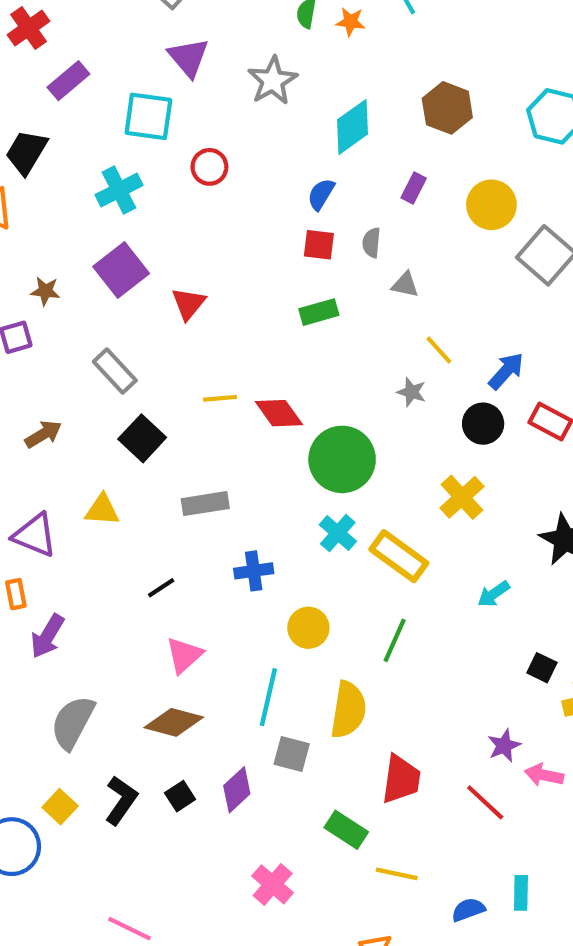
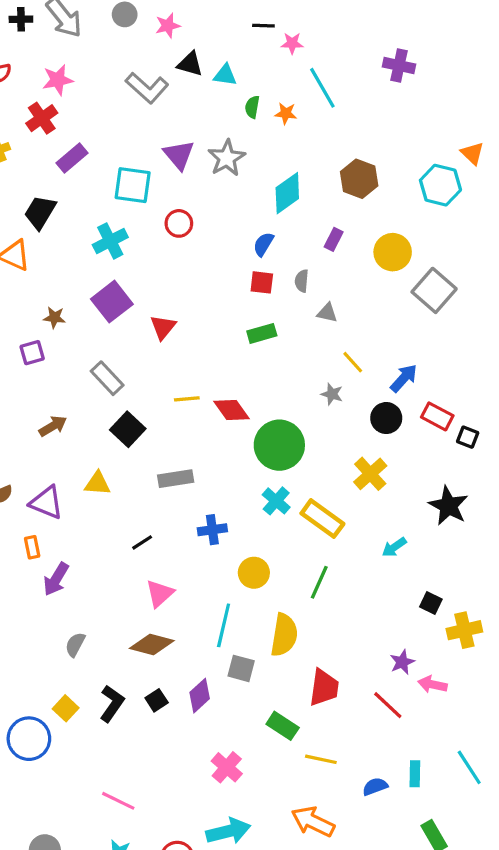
purple triangle: (188, 57) -> (179, 155), moved
gray semicircle: (73, 722) -> (75, 645), size x0.6

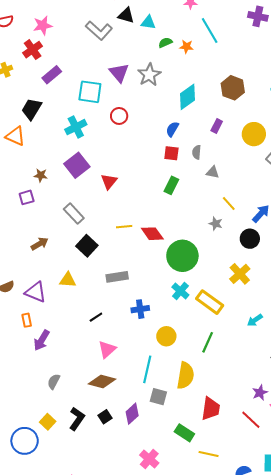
green semicircle: (252, 107) -> (165, 43), turned 56
green rectangle: (262, 333) -> (171, 185), turned -48

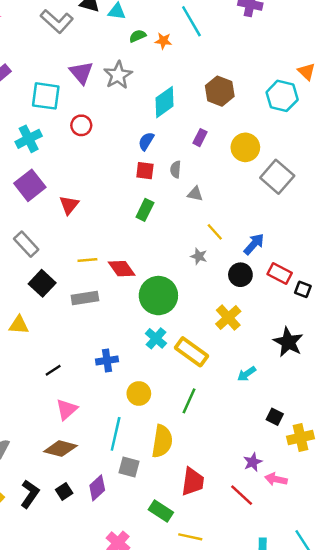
gray rectangle: (117, 277) -> (85, 298), moved

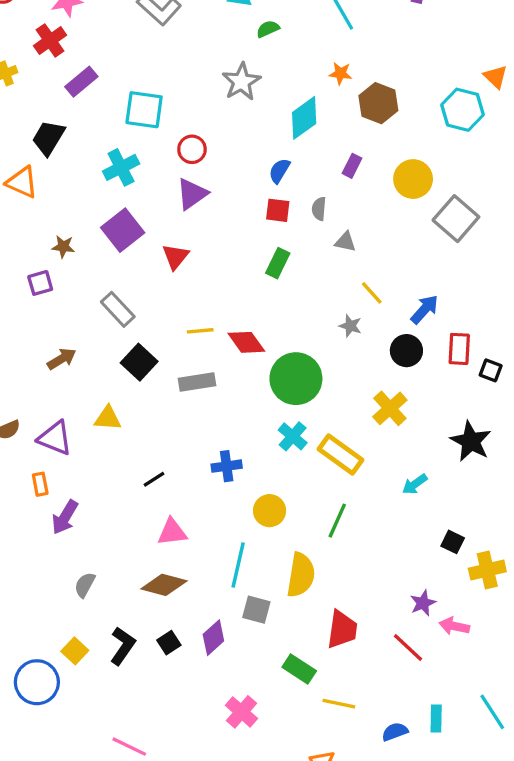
orange star: (163, 41) -> (340, 73), moved
purple triangle: (81, 73) -> (192, 194), moved, turned 35
red rectangle: (280, 273) -> (459, 349), turned 65
pink triangle: (67, 409) -> (172, 532), turned 35

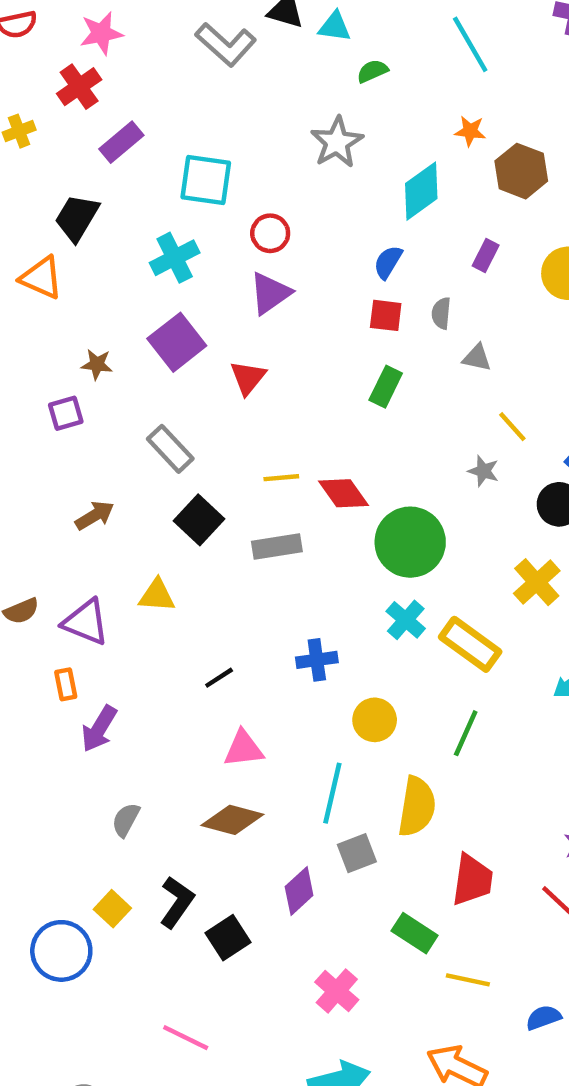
gray square: (256, 610) -> (357, 853), turned -36
black square: (169, 643) -> (228, 938), moved, size x1.4

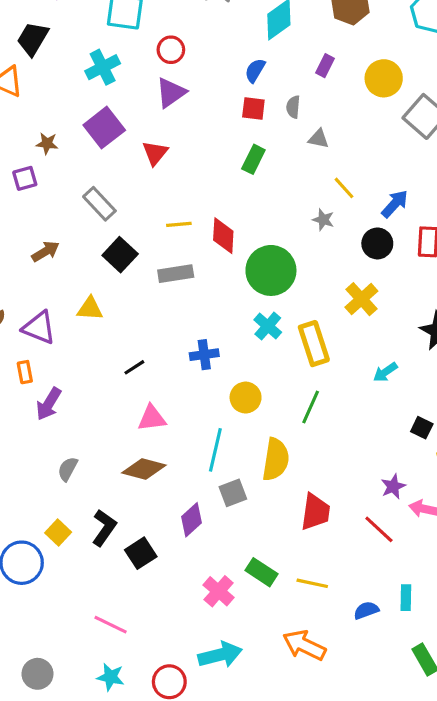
red diamond: (343, 493) -> (223, 236), turned 39
yellow rectangle: (470, 644) -> (314, 344), turned 36
green rectangle: (415, 933) -> (261, 572), moved

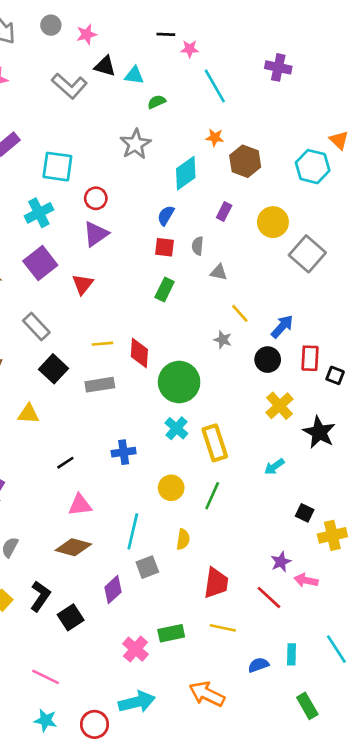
yellow cross: (361, 299) -> (280, 406), moved
yellow circle: (246, 398) -> (171, 488), moved
yellow semicircle: (276, 459) -> (183, 539), size x0.6
green rectangle: (261, 572) -> (171, 633), turned -45
yellow line: (312, 583) -> (223, 628), moved

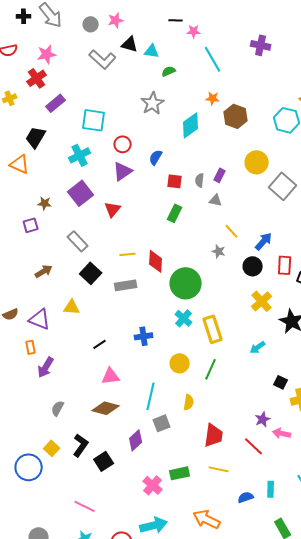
gray circle: (51, 25) -> (91, 24), moved
purple rectangle: (224, 212) -> (220, 175), moved
blue semicircle: (166, 215) -> (156, 157), moved

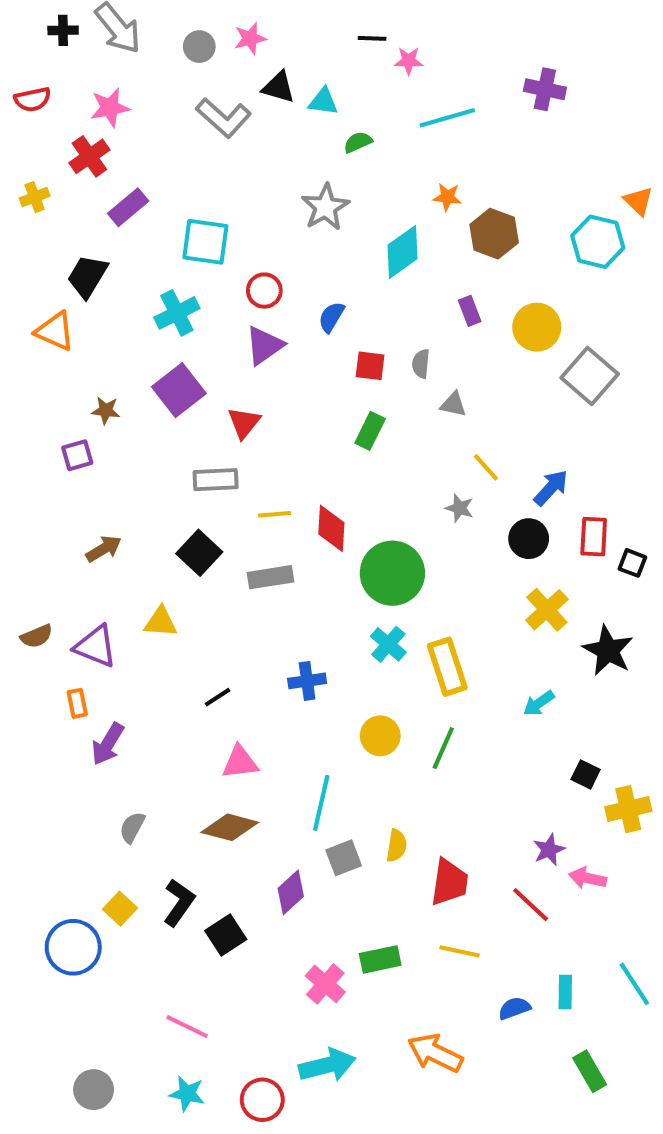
cyan line: (213, 59) -> (447, 118), turned -76
purple rectangle: (220, 175) -> (470, 311), moved, turned -48
gray rectangle: (78, 241) -> (216, 480), moved, turned -50
yellow semicircle: (189, 402) -> (396, 846), moved

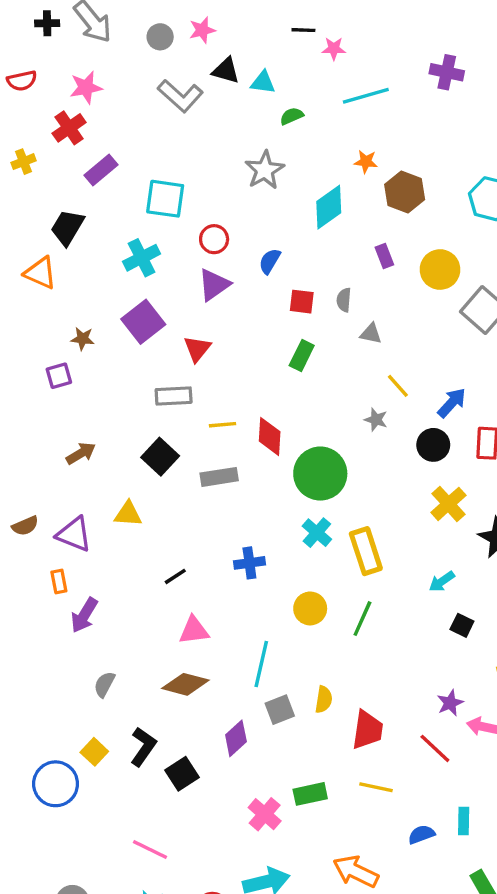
black square: (586, 774) -> (462, 625), moved

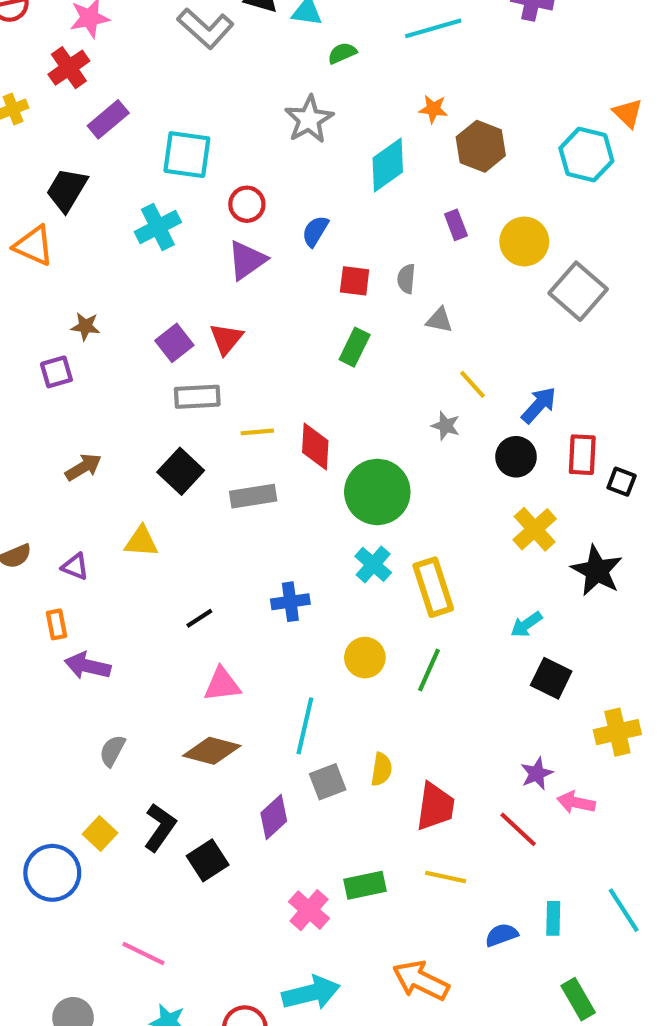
purple square: (143, 322) -> (174, 343), moved, size x0.7
purple triangle: (74, 534) -> (75, 566), size x0.6
purple arrow: (84, 615) -> (88, 666), turned 72
black square: (462, 625) -> (551, 678), size x1.4
pink line: (150, 850) -> (143, 954), moved

